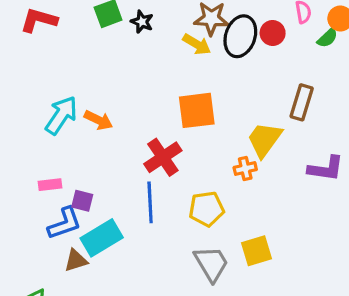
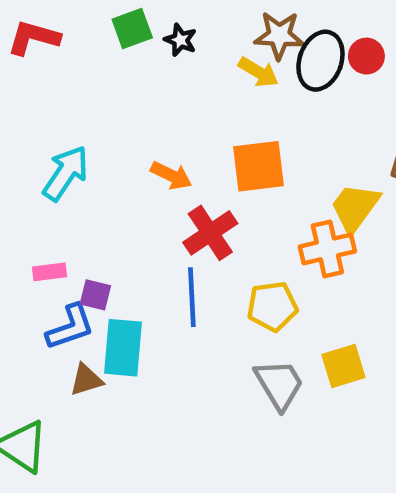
orange arrow: (98, 120) -> (171, 175), moved
orange cross: (245, 169) -> (327, 249), size x1.6
cyan rectangle: (102, 238) -> (123, 348), turned -54

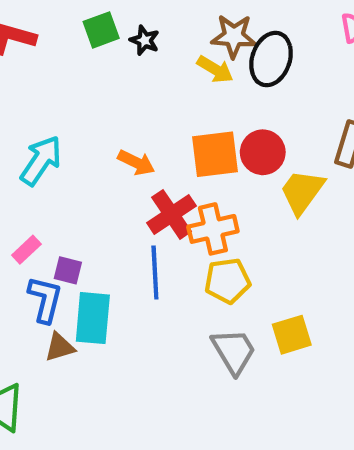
red circle: (366, 56) -> (263, 152), moved, size x1.4
orange cross: (327, 249) -> (213, 229), moved
pink rectangle: (50, 272) -> (26, 250), turned -36
blue L-shape: (70, 327) -> (45, 299), turned -57

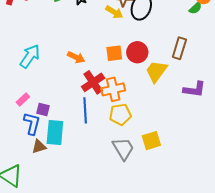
orange square: (215, 154) -> (114, 53), size x0.7

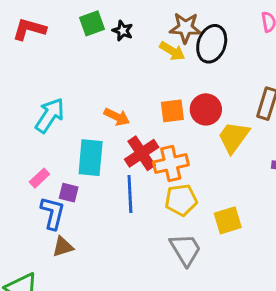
cyan rectangle: (55, 133) -> (91, 158), moved
yellow square: (151, 141) -> (228, 220), moved

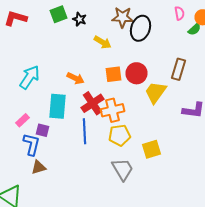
yellow arrow: (172, 51) -> (102, 42), moved

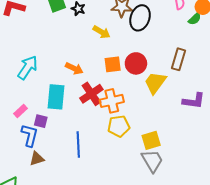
blue line: (84, 131) -> (78, 144), moved
gray trapezoid: (122, 169) -> (152, 161), moved

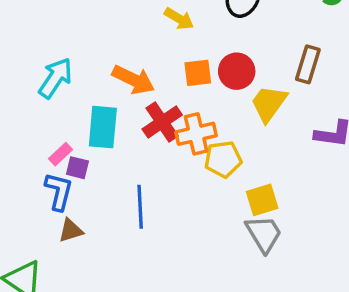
orange arrow: (74, 68) -> (133, 80), size x1.4
pink rectangle: (21, 111) -> (60, 154), moved
yellow pentagon: (119, 126) -> (223, 159), moved

